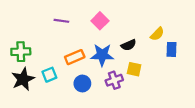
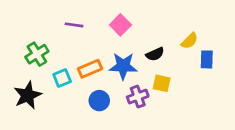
green cross: (21, 52) -> (37, 54), moved, turned -30
cyan square: (49, 75) -> (62, 78), moved

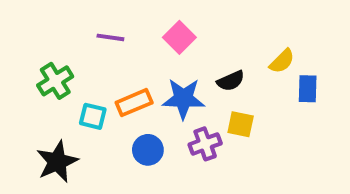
cyan square: (62, 78) -> (93, 116), turned 36
black star: (28, 95) -> (57, 162), moved

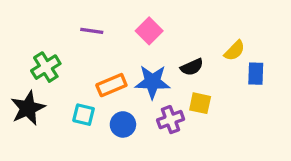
cyan square: (93, 116) -> (84, 115), moved
black star: (57, 162) -> (28, 108), moved

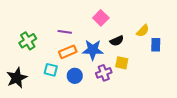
purple line: (92, 31) -> (65, 32), moved
pink square: (149, 31) -> (101, 18), moved
black star: (28, 108) -> (17, 78), moved

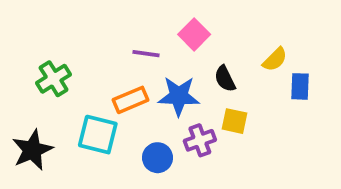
purple line: (65, 32) -> (146, 54), moved
black semicircle: (117, 41) -> (225, 79), turned 88
cyan square: (51, 70) -> (98, 135), size x1.5
blue circle: (75, 76) -> (158, 158), moved

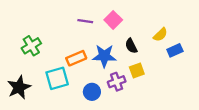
purple line: (146, 54) -> (85, 21), moved
blue rectangle: (300, 86) -> (175, 50), turned 64
yellow square: (235, 121) -> (137, 71), turned -32
cyan square: (98, 135) -> (57, 78), turned -30

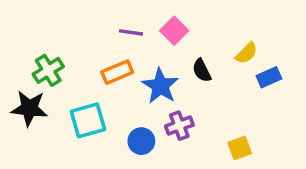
blue star: (104, 56) -> (160, 86), turned 30
orange rectangle: (76, 58) -> (117, 72), moved
yellow square: (137, 71) -> (240, 148), moved
black star: (19, 87) -> (29, 108), moved, turned 30

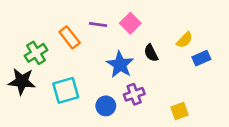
orange rectangle: (117, 72) -> (70, 37), moved, turned 75

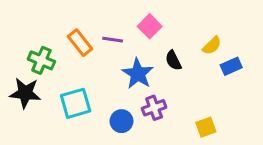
purple line: (98, 24) -> (113, 40), moved
green cross: (36, 53) -> (41, 60), turned -35

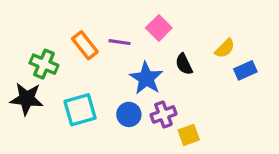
blue circle: (121, 121) -> (129, 114), moved
yellow square: (206, 127) -> (189, 135), moved

